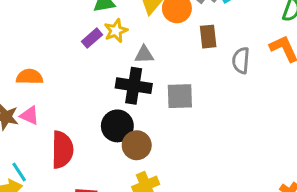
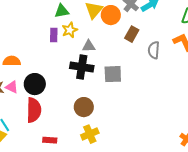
brown rectangle: (208, 37) -> (132, 34), turned 35
purple rectangle: (92, 38) -> (54, 35), turned -48
black circle: (117, 126) -> (35, 84), moved

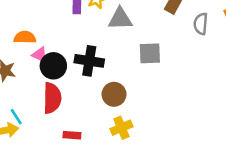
gray triangle: (89, 46) -> (120, 19), size x1.5
black cross: (82, 67) -> (89, 61), moved
pink triangle: (12, 87) -> (40, 55), moved

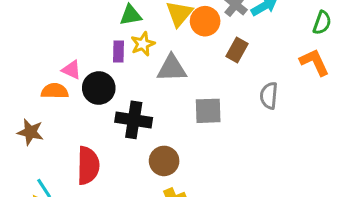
gray semicircle: (201, 24) -> (269, 96), moved
pink triangle: (40, 55) -> (71, 70), moved
black circle: (53, 66) -> (99, 88), moved

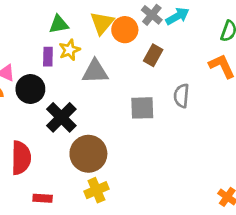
gray square: (208, 111) -> (142, 108), moved
black cross: (134, 120) -> (61, 117), turned 36
brown circle: (164, 161) -> (88, 154), size x1.4

